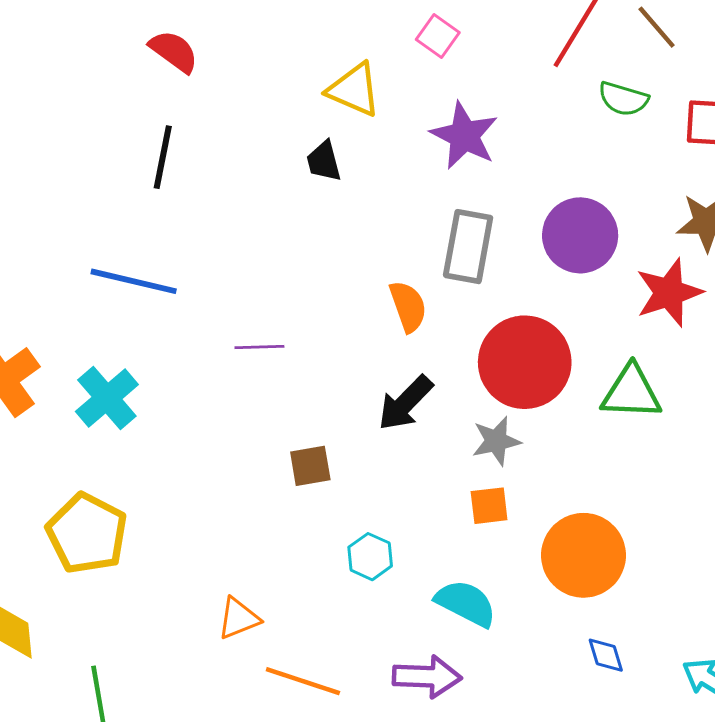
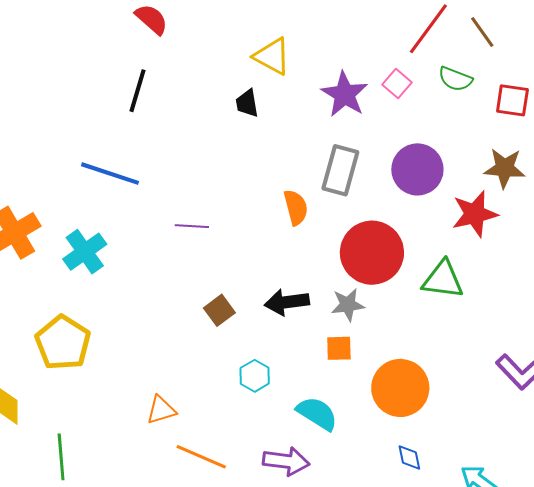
pink square: (438, 36) -> (397, 84), moved
black arrow: (405, 403) -> (287, 302), moved, turned 33
brown square: (310, 466) -> (219, 310), turned -32

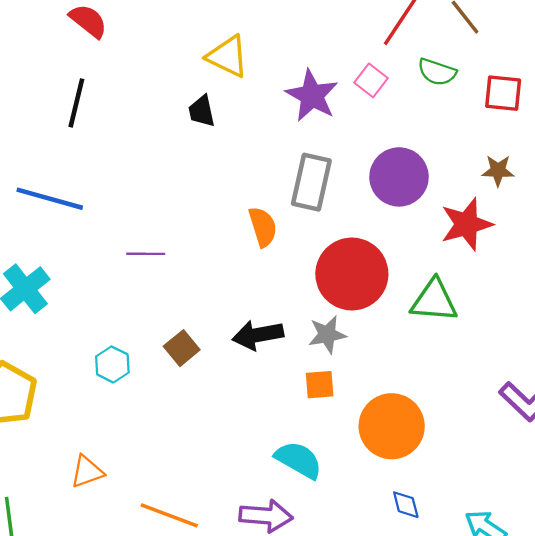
brown star: (505, 168) -> (498, 171), size x0.7
cyan hexagon: (255, 376) -> (112, 364), moved
orange triangle: (161, 410) -> (87, 472), moved

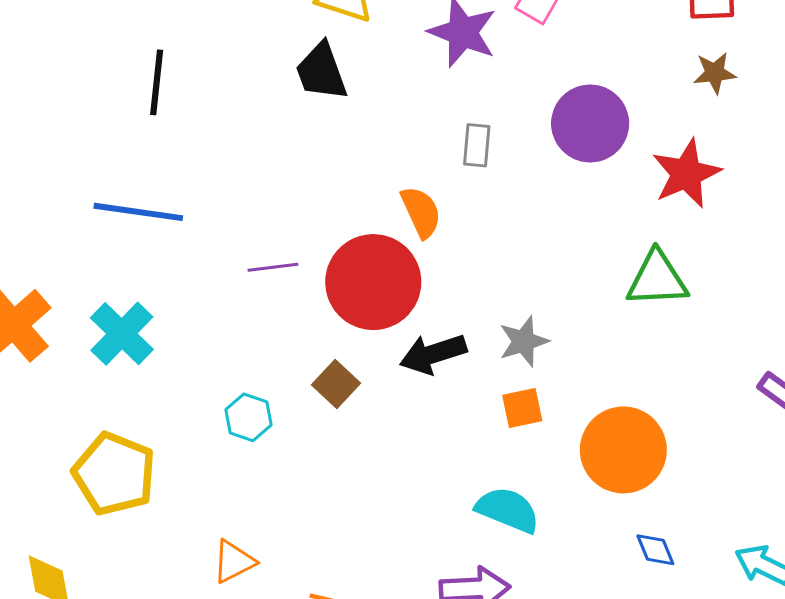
black trapezoid: (202, 111) -> (321, 72), size x1.4
brown star: (498, 171) -> (715, 73), moved
gray rectangle: (311, 182) -> (477, 145), size x0.6
red circle: (352, 274) -> (373, 282), moved

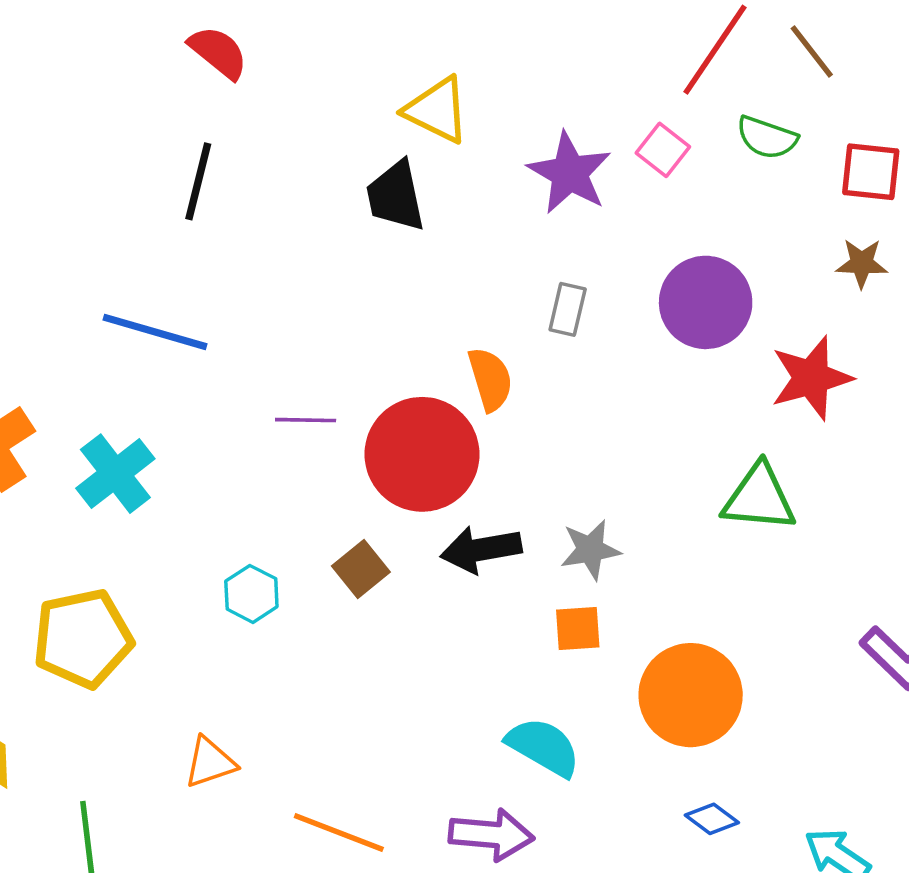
yellow pentagon: (114, 474) -> (83, 638), turned 30
blue diamond: (655, 550) -> (712, 819), turned -39

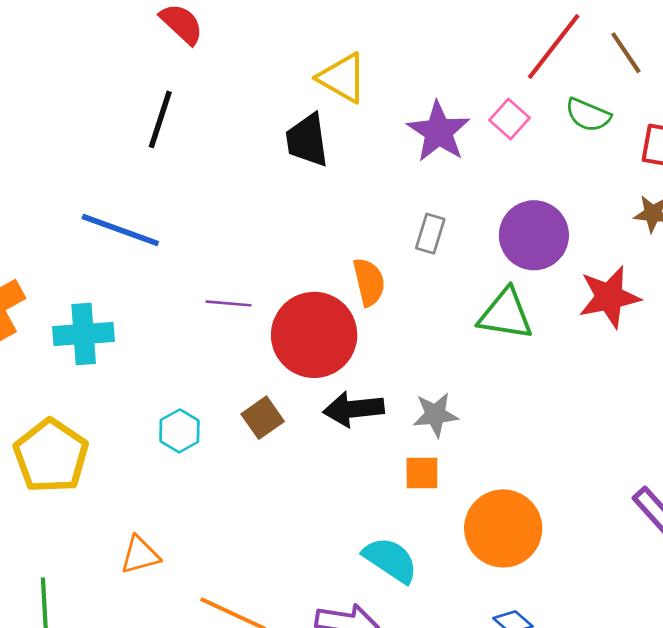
cyan cross: (115, 474) -> (84, 334), turned 30
green triangle: (759, 498) -> (506, 314), moved
yellow pentagon: (83, 638) -> (51, 456), turned -30

